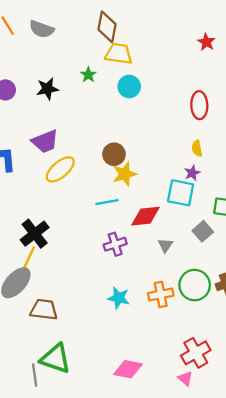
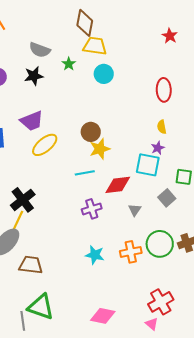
gray semicircle: (42, 29) -> (40, 50), moved

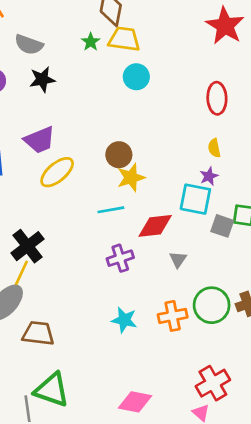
red star: (170, 36) -> (225, 26), size x1.8
gray semicircle: (40, 50) -> (29, 45), moved
green star: (69, 64) -> (91, 42), moved
gray square: (167, 198) -> (222, 226), moved, turned -30

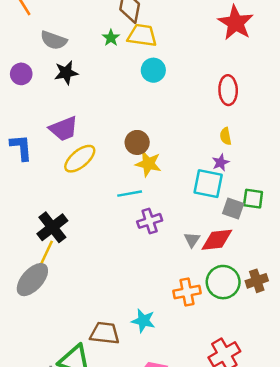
yellow star: (131, 178) -> (148, 164), turned 30
red diamond: (155, 226) -> (217, 240), moved
purple cross: (120, 258) -> (150, 221), moved
cyan star: (124, 320) -> (143, 321), moved
brown trapezoid: (38, 333) -> (105, 333), moved

